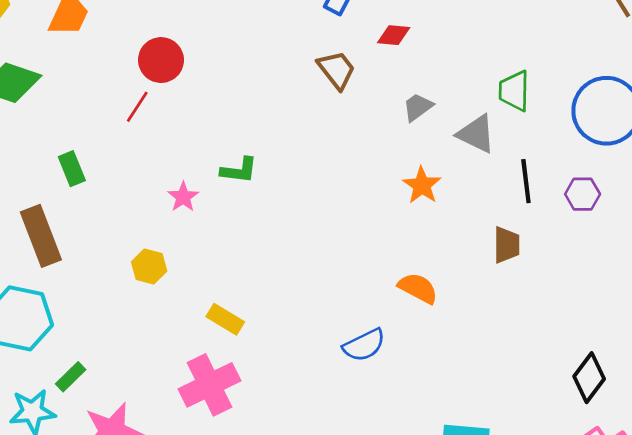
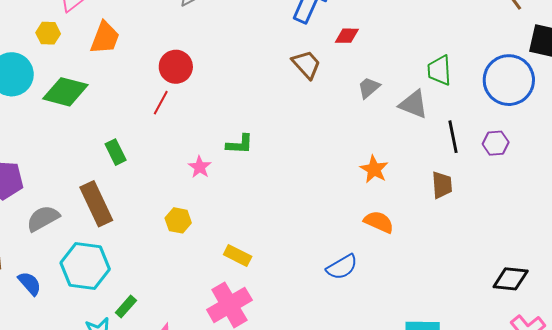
orange star: (422, 185) -> (374, 169), moved
black diamond: (589, 378) -> (511, 279), turned 63

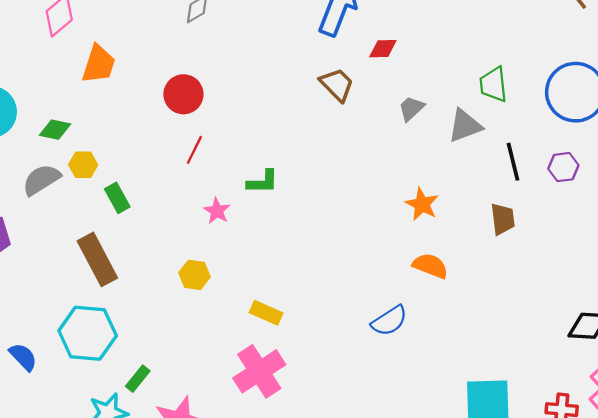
yellow hexagon: (48, 33) -> (83, 165), moved
green diamond: (65, 92) -> (55, 130), size x0.6
red line: (161, 103) -> (194, 150), moved
gray triangle: (414, 104) -> (465, 126), turned -40
gray semicircle: (43, 218) -> (41, 180), moved

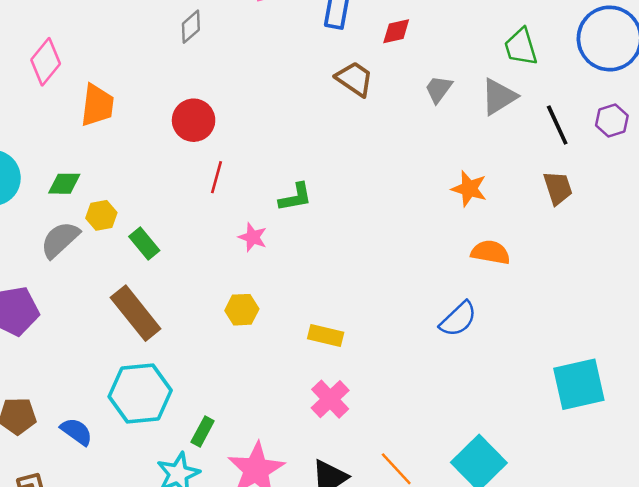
pink cross: (259, 371) -> (330, 399), size x0.7

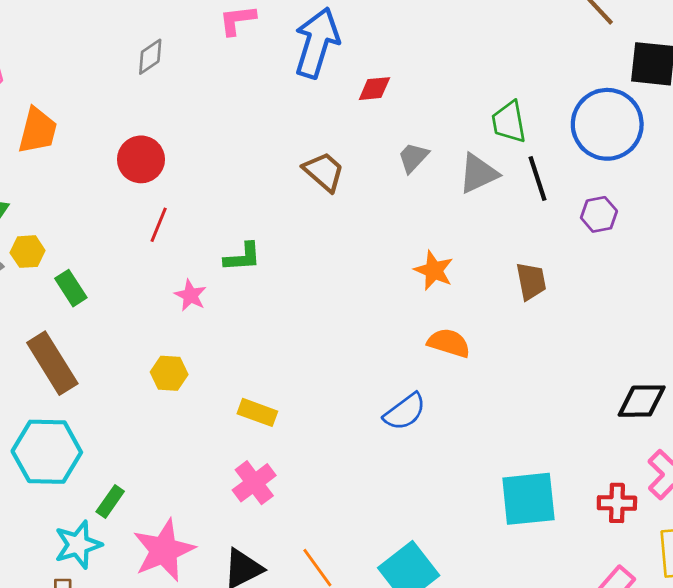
brown trapezoid: (355, 79) -> (324, 172), moved
black line: (557, 125) -> (537, 179), moved

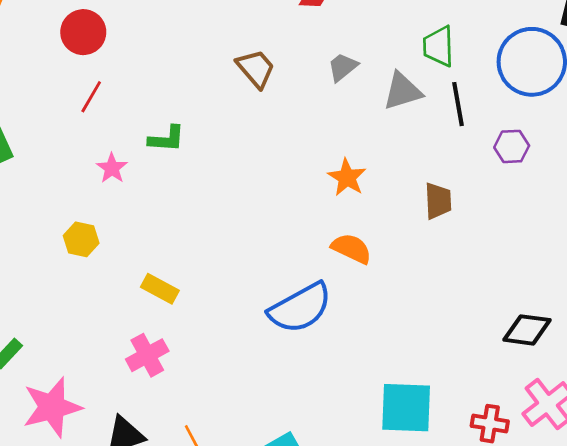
blue semicircle: (405, 412) -> (300, 308), size x1.5

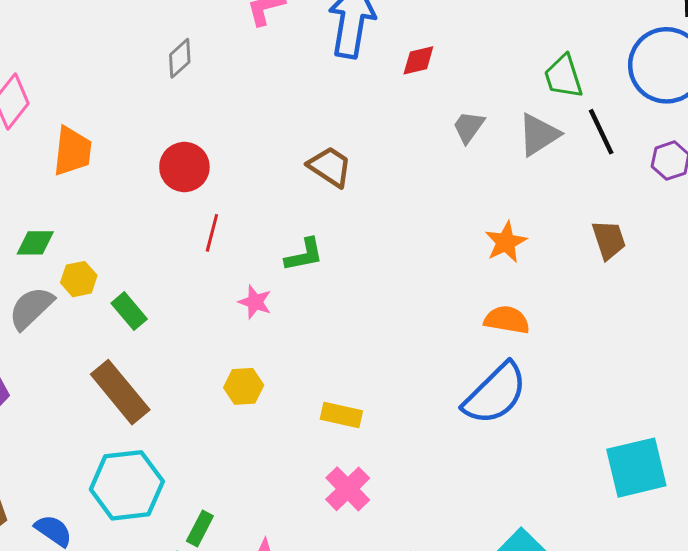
brown trapezoid: (256, 68) -> (330, 167), moved
orange star: (347, 177) -> (506, 242), turned 30
orange semicircle: (351, 248) -> (507, 320), moved

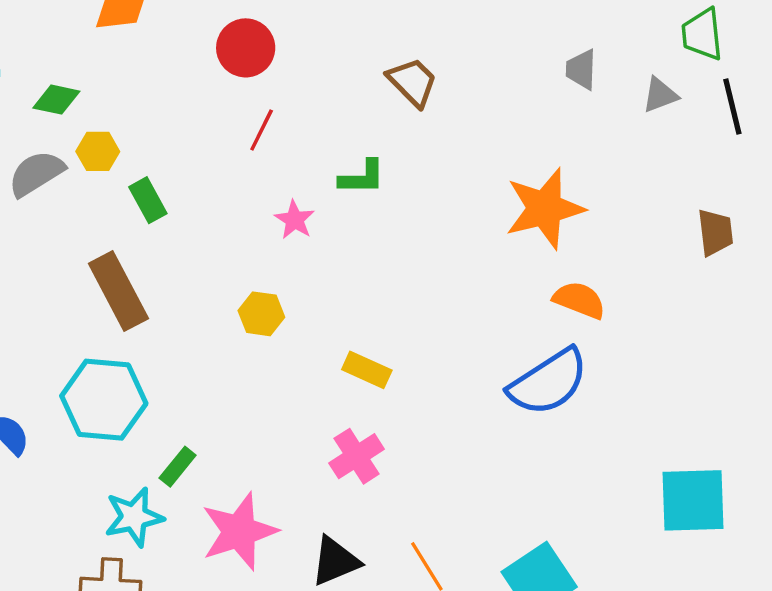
gray trapezoid: (468, 127) -> (581, 69), turned -45
gray triangle: (539, 135) -> (660, 95), size x0.7
orange star: (506, 242) -> (545, 209), moved, size x1.6

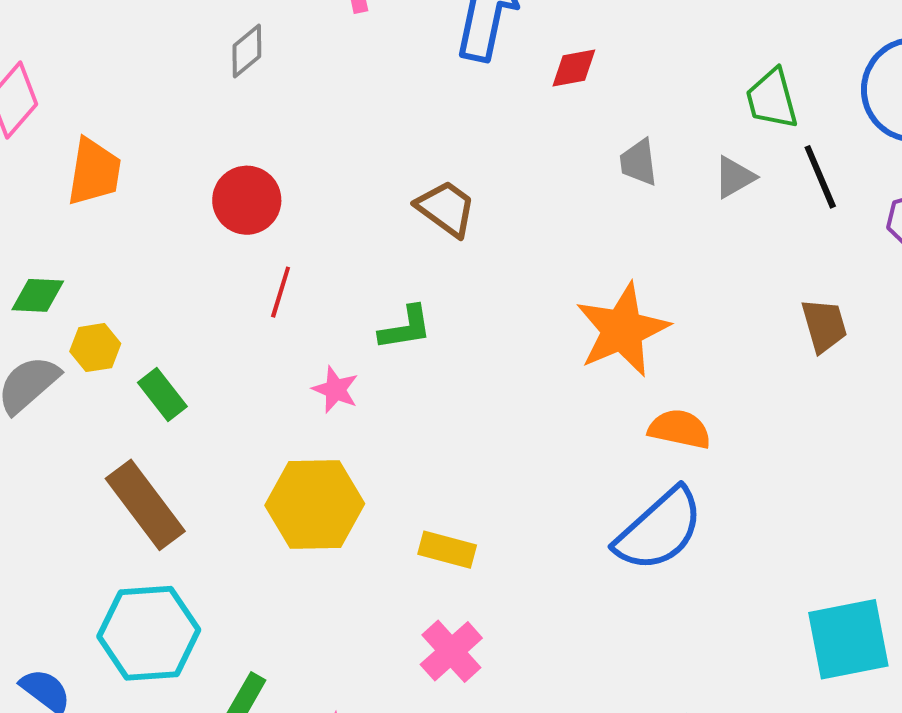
yellow hexagon: (261, 314) -> (315, 505), size x1.8

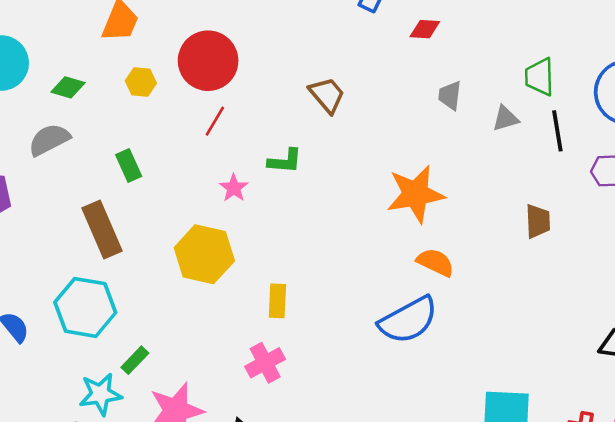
red circle: (247, 200) -> (208, 61), size x1.4
yellow hexagon: (95, 348) -> (141, 82), moved
yellow rectangle: (447, 550) -> (277, 301), turned 64

